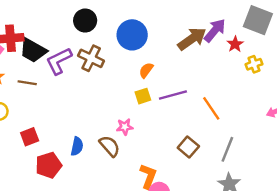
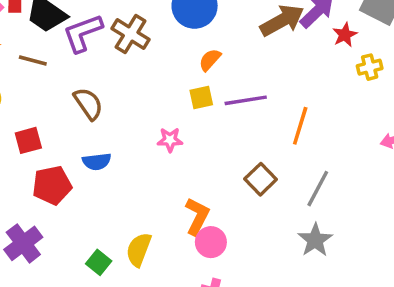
orange line: (211, 108) -> (300, 126), turned 45
blue semicircle: (77, 146) -> (97, 162), turned 66
brown semicircle: (110, 146) -> (88, 104), moved

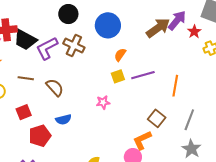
brown line: (33, 61) -> (26, 78), moved
orange L-shape: (197, 216) -> (142, 140), moved, turned -135

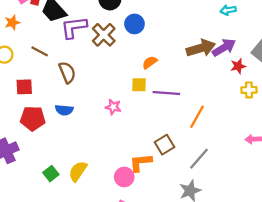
blue circle: (108, 25) -> (134, 24), moved, size x0.7

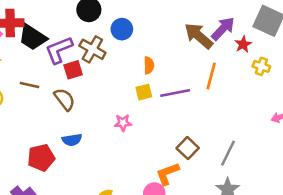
brown arrow: (201, 48) -> (199, 36), turned -108
orange semicircle: (150, 62) -> (149, 65), turned 140
red square: (24, 87) -> (73, 70), moved
yellow cross: (249, 90) -> (261, 66), turned 35
orange line: (197, 117) -> (211, 76), moved

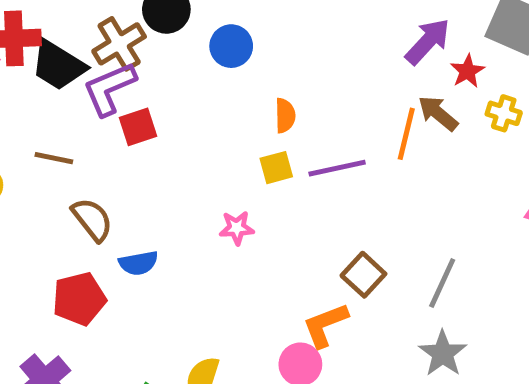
brown arrow: (199, 36) -> (438, 113), moved, size x0.7
brown cross: (92, 49) -> (119, 44), moved, turned 30
brown semicircle: (65, 99) -> (92, 220), moved

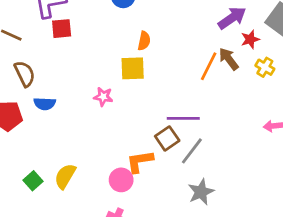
yellow square: (276, 168) -> (133, 68), size x1.4
purple line: (337, 168) -> (183, 118), moved
gray line: (442, 283) -> (192, 151), moved

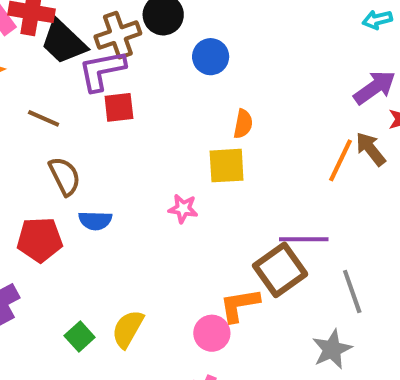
brown square: (167, 138) -> (280, 270), size x1.4
gray line: (192, 151) -> (352, 292), moved, turned -56

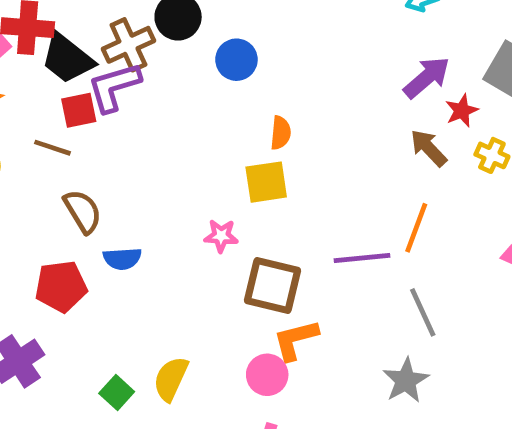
red square: (119, 107) -> (79, 110), moved
orange line: (341, 160) -> (416, 228), moved
brown square: (280, 270) -> (272, 286), moved, turned -36

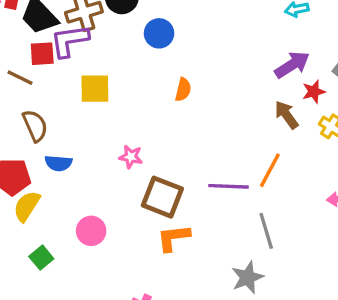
yellow square: (266, 182) -> (95, 89), moved
pink circle: (267, 375) -> (91, 231), moved
yellow semicircle: (171, 379) -> (27, 206), moved

